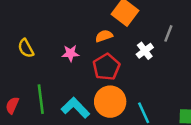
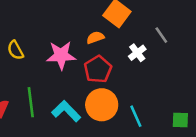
gray line: (168, 33) -> (161, 35), turned -56
pink star: (70, 53) -> (61, 55), size x1.6

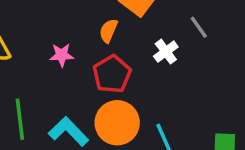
orange semicircle: (95, 38) -> (108, 31), turned -48
pink star: (61, 55) -> (62, 55), size x0.6

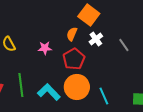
gray line: (199, 27) -> (124, 45), moved
white cross: (166, 52) -> (96, 39), moved

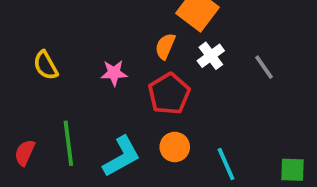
orange circle: (77, 87) -> (175, 147), size x0.6
cyan L-shape: (49, 92) -> (122, 156), turned 105

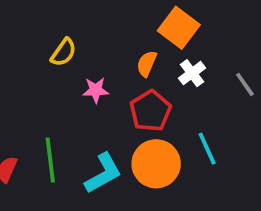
yellow semicircle: (46, 65) -> (64, 52), moved, turned -116
orange circle: (175, 147) -> (156, 164), size x1.6
cyan line: (226, 164) -> (207, 149), moved

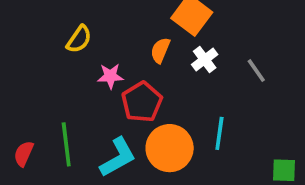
red pentagon: (150, 111) -> (142, 102), moved
cyan line: (207, 149) -> (219, 133), turned 32

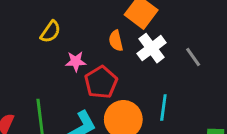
orange semicircle: (160, 50) -> (116, 41), turned -36
white cross: (205, 59) -> (152, 48), size x1.4

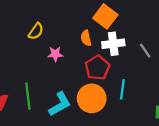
white cross: (152, 48) -> (113, 44), turned 30
red pentagon: (101, 82) -> (97, 68), moved

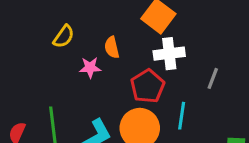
orange semicircle: (86, 38) -> (112, 47), moved
gray line: (145, 51) -> (213, 78), moved, turned 56

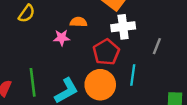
yellow semicircle: (64, 37) -> (27, 14), moved
orange semicircle: (112, 47) -> (78, 22), turned 105

